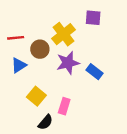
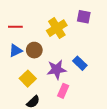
brown circle: (40, 49) -> (34, 50), moved
purple star: (68, 63) -> (57, 70), moved
pink rectangle: (64, 106) -> (63, 91), moved

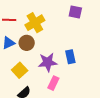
yellow cross: (57, 28) -> (35, 23), moved
blue rectangle: (80, 63) -> (70, 57), turned 32

